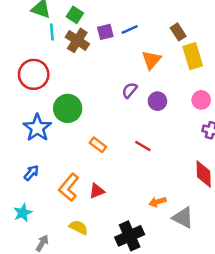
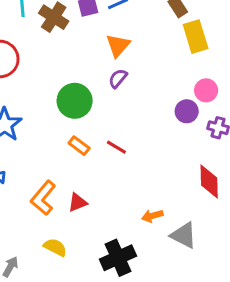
orange triangle: (151, 60) -> (118, 46), moved
purple circle: (157, 101) -> (187, 111), moved
green circle: (68, 108) -> (75, 101), moved
red line: (143, 146) -> (116, 147), moved

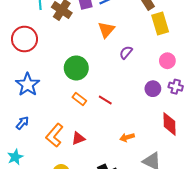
purple semicircle: (118, 78) -> (126, 52), moved
purple circle: (187, 111) -> (153, 89), moved
orange arrow: (152, 216) -> (127, 137), moved

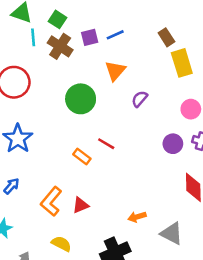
green circle: (76, 68) -> (81, 99), moved
red line: (105, 100) -> (106, 144), moved
orange arrow: (127, 137) -> (137, 217), moved

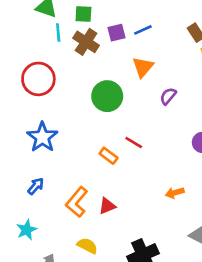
green square: (58, 19) -> (83, 14), turned -30
orange arrow: (137, 217) -> (175, 193), moved

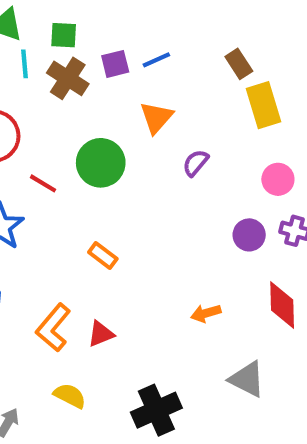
red line: (134, 142) -> (43, 183), moved

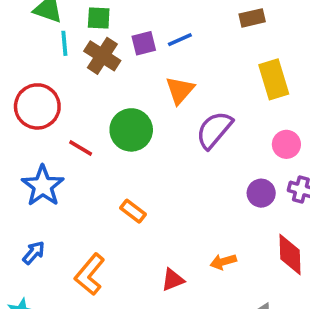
brown rectangle: (239, 64) -> (252, 18), moved, turned -70
purple semicircle: (196, 163) -> (214, 130), size x1.6
red triangle: (101, 334) -> (173, 280), moved

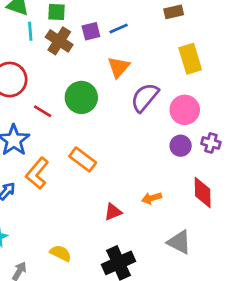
pink circle: (286, 144) -> (185, 110), moved, size x1.4
orange rectangle: (133, 211) -> (83, 159), size x1.4
orange L-shape: (90, 274) -> (37, 173), moved

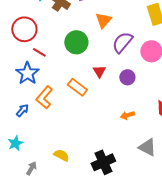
red line: (43, 111) -> (39, 52), moved
purple circle: (181, 146) -> (127, 77), moved
red triangle: (113, 212) -> (99, 71), moved, turned -40

